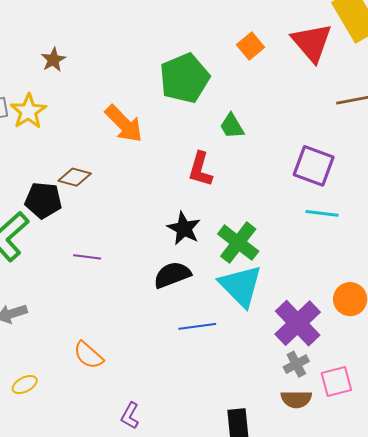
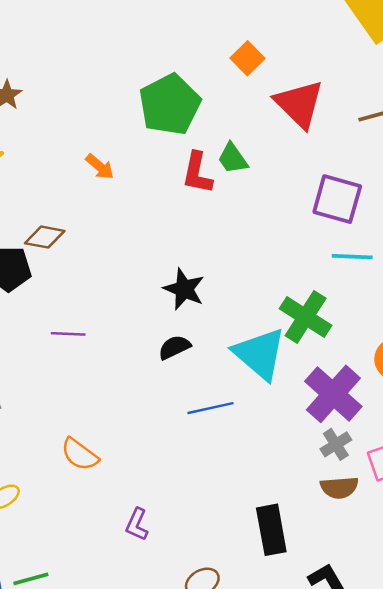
red triangle: (312, 43) -> (299, 104), moved
orange arrow: (124, 124) -> (100, 167), size x0.6
red L-shape: (200, 169) -> (197, 173), moved
green cross: (238, 243) -> (306, 317), moved
black semicircle: (172, 275) -> (174, 347), size x0.7

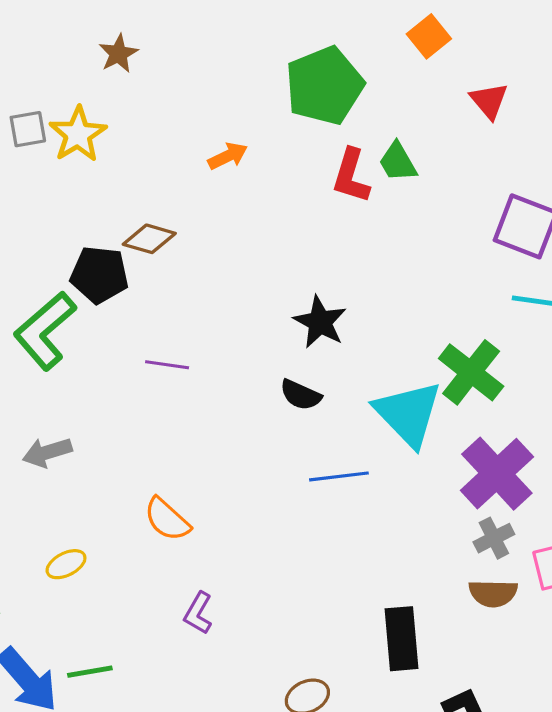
red triangle: (299, 104) -> (489, 101), size x0.6
orange arrow: (100, 167) -> (228, 156), turned -72
black semicircle: (174, 347) -> (301, 395), turned -136
purple L-shape: (137, 524) -> (198, 613), moved

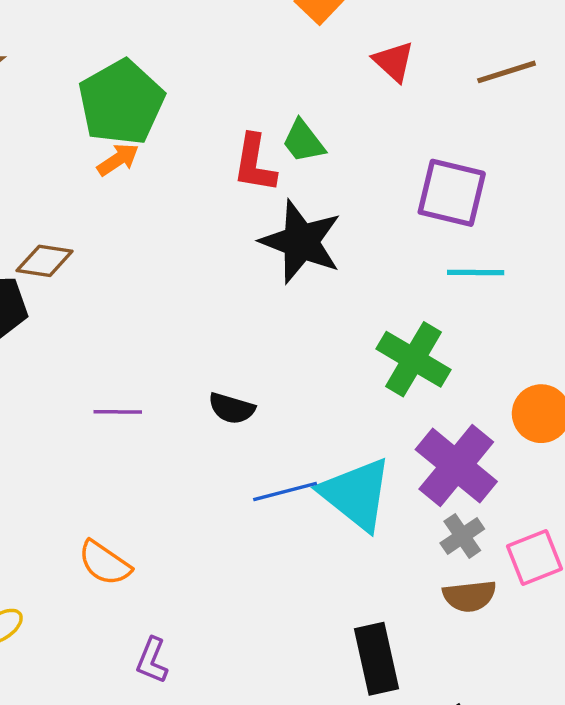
green pentagon: (324, 86) -> (121, 102), moved
black star: (320, 322) -> (301, 242), moved, size x1.4
purple line: (167, 365) -> (118, 412), moved
cyan triangle: (408, 414) -> (356, 494), moved

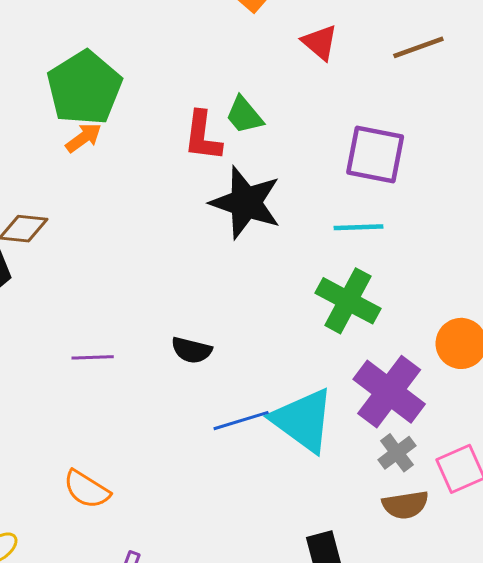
cyan line: (476, 273) -> (359, 227), moved

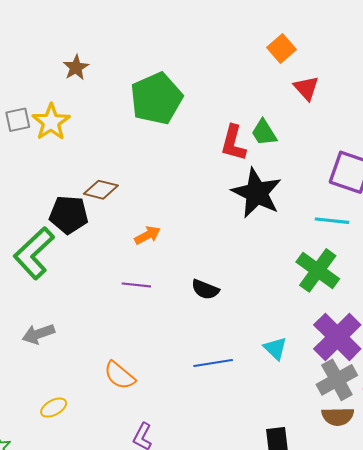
red triangle: (320, 42) -> (306, 88), moved
orange arrow: (83, 138) -> (147, 235), moved
cyan triangle: (303, 420) -> (275, 348), size x0.5
blue line: (241, 421) -> (213, 363), moved
gray cross: (397, 453) -> (337, 380), size x1.5

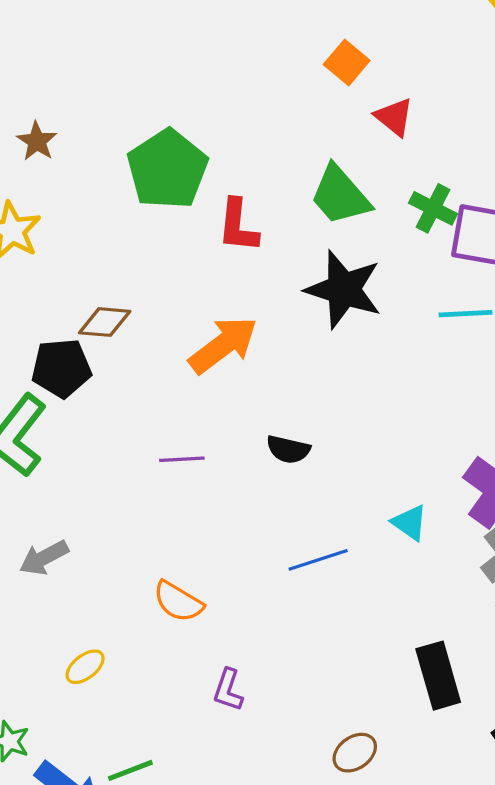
green trapezoid: (264, 133) -> (340, 195), size x1.5
red L-shape: (233, 143) -> (238, 226), moved
orange arrow: (147, 235) -> (223, 345), moved, size x1.8
green cross: (318, 270) -> (433, 208), moved, size x0.7

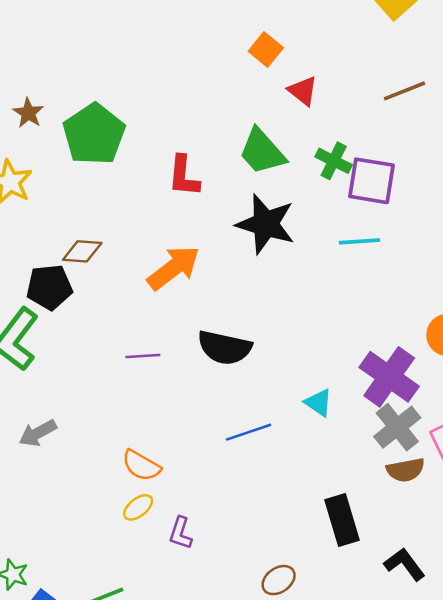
green pentagon: (167, 169) -> (94, 134), moved
black semicircle: (288, 449) -> (225, 348), size x1.6
yellow ellipse: (85, 667) -> (138, 507), moved

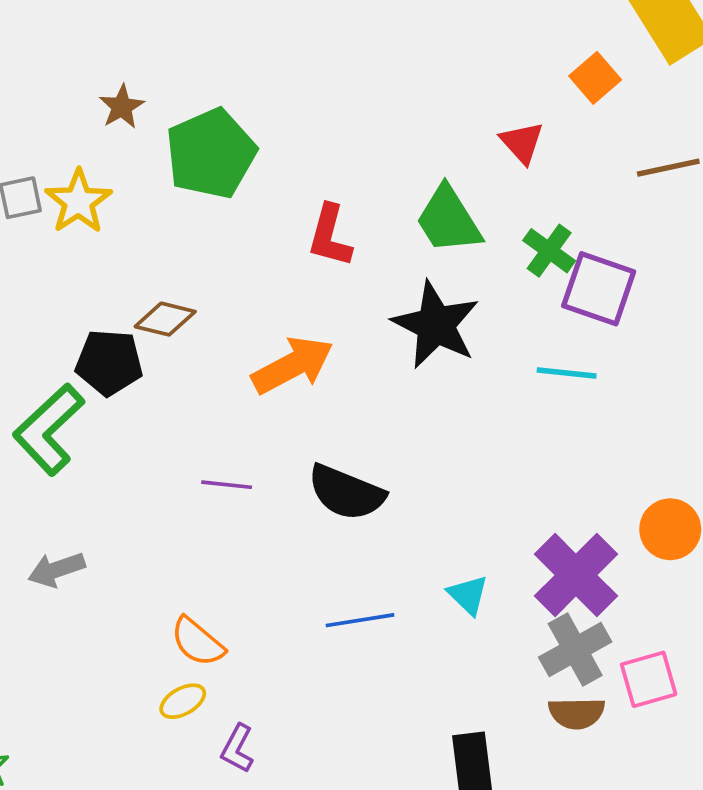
orange square: (266, 49) -> (595, 78), moved

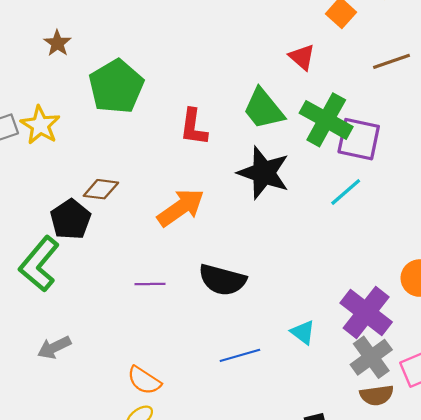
brown star: (122, 107) -> (57, 43), moved
green cross: (549, 251) -> (326, 120), size x1.6
black pentagon: (109, 362) -> (71, 219), turned -30
cyan line: (567, 373) -> (346, 192), turned -40

